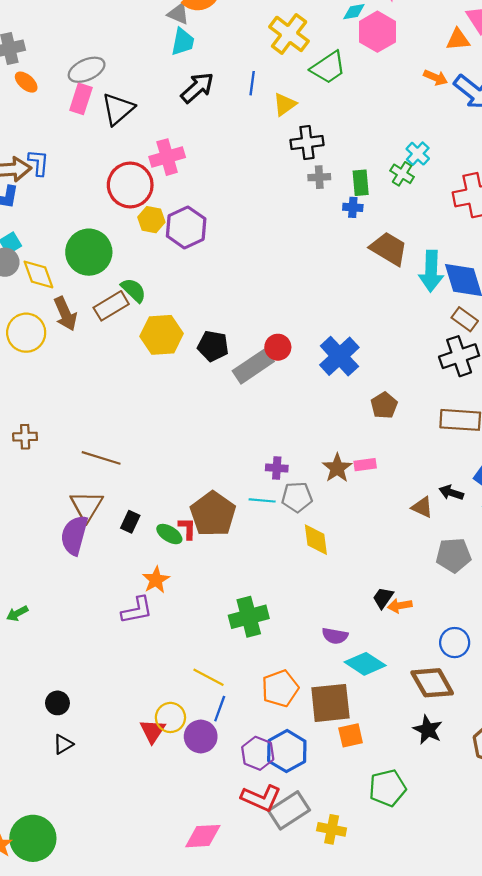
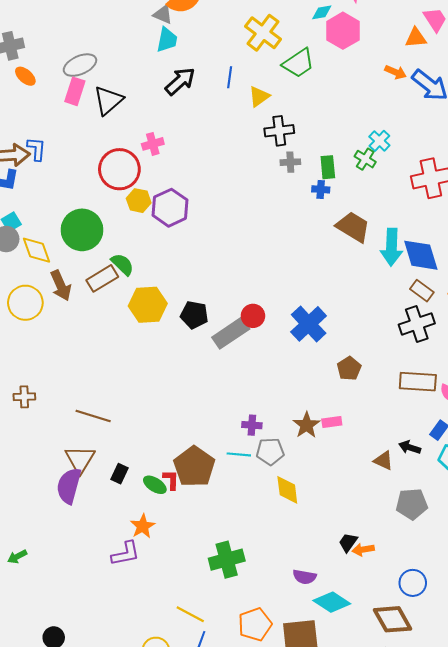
pink cross: (167, 157) -> (153, 144), size x0.7

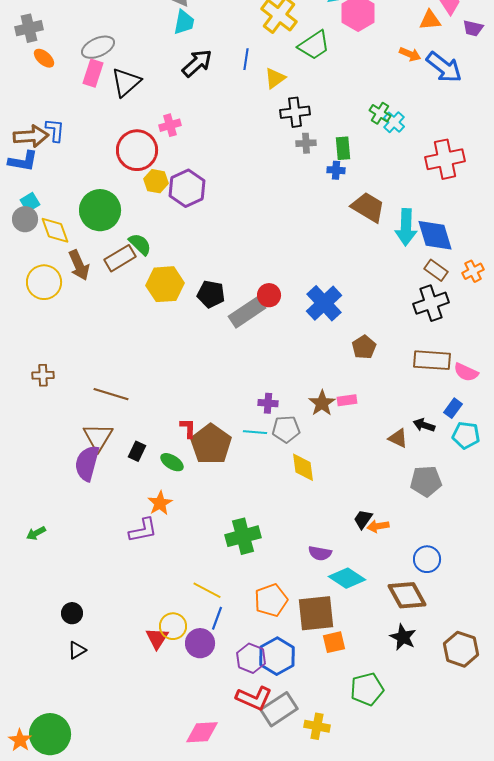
green cross: (365, 159) -> (380, 113), moved
red L-shape: (171, 480) -> (188, 428), moved

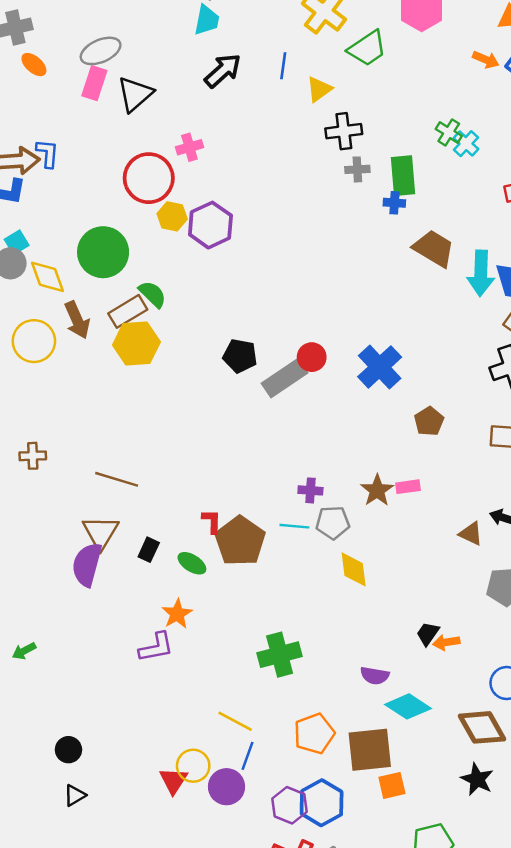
green rectangle: (343, 148) -> (403, 176), size x1.4
yellow hexagon: (165, 284) -> (136, 344), moved

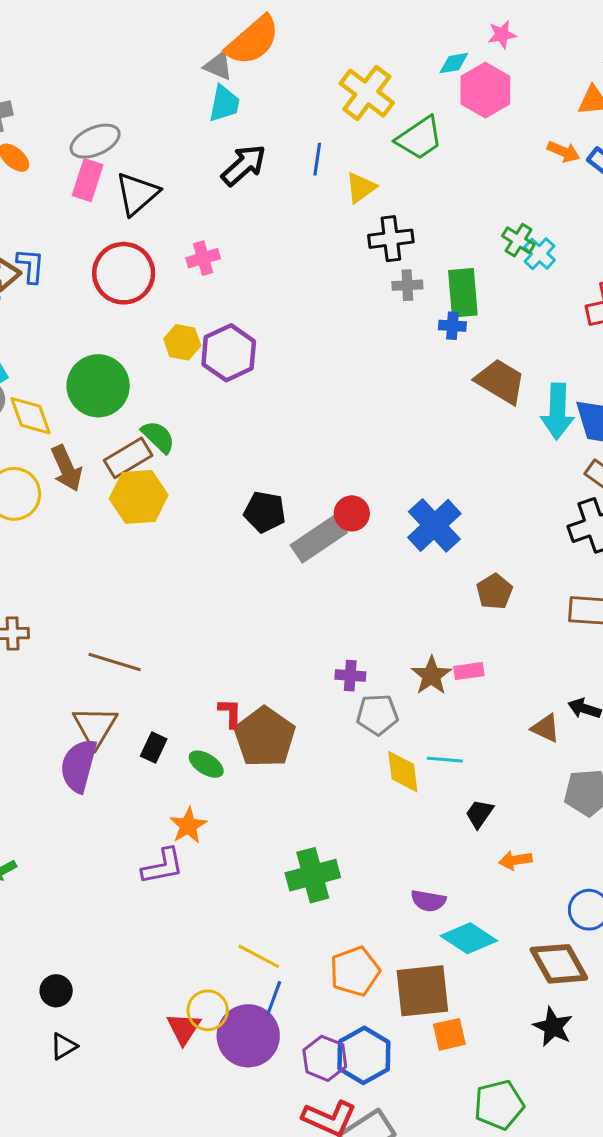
red circle: (149, 178) -> (124, 273), moved
cyan line: (294, 526) -> (445, 760), moved
black trapezoid: (428, 634) -> (479, 814), moved
purple circle: (227, 787) -> (248, 1036), size x1.4

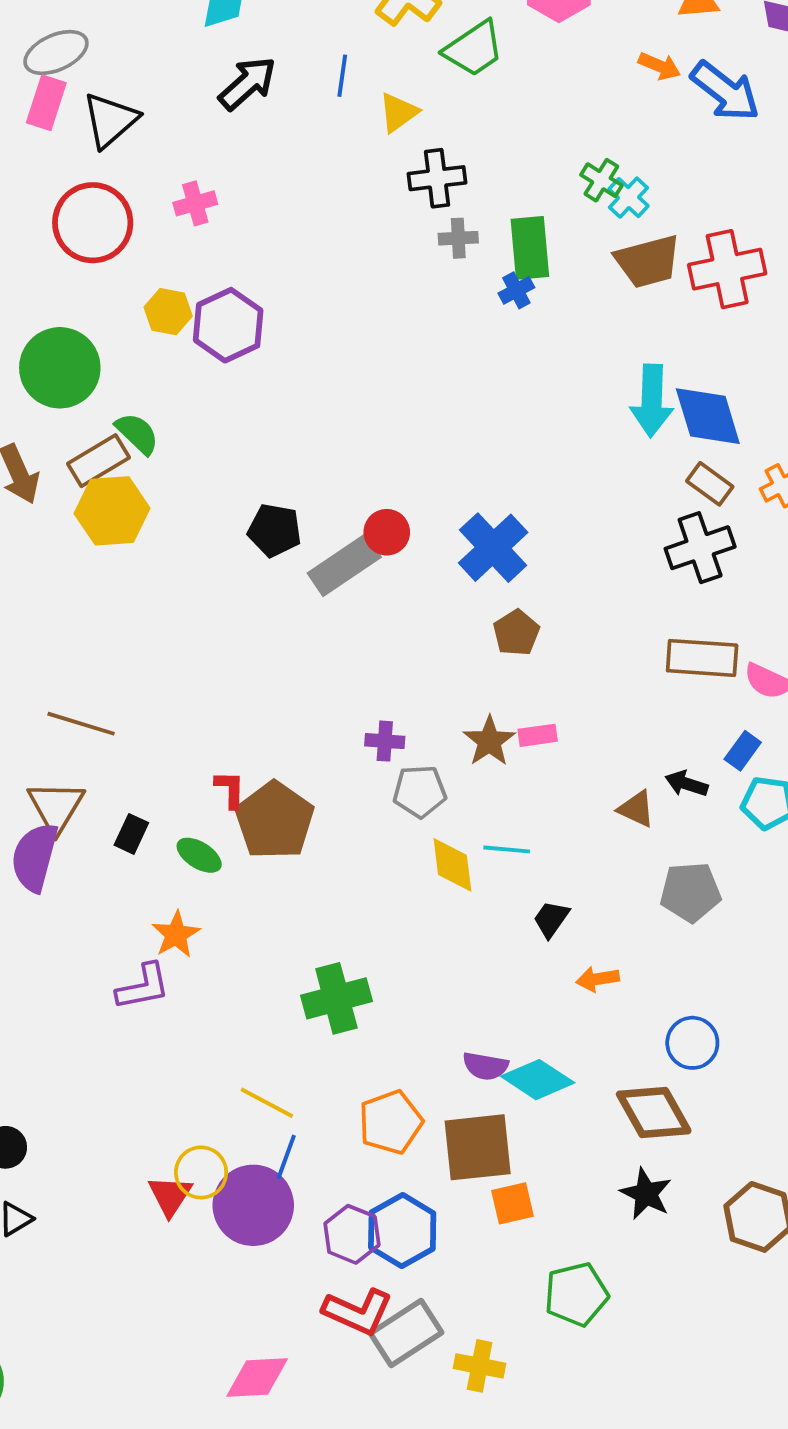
blue cross: (452, 326) -> (516, 290), turned -32
brown trapezoid: (500, 381) -> (648, 261), moved, turned 134
brown pentagon: (494, 591) -> (516, 633), moved
purple semicircle: (428, 901) -> (485, 1066), moved

